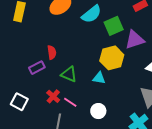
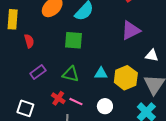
green square: (114, 26) -> (74, 40), moved, turned 36
red semicircle: (52, 52) -> (29, 41), moved
yellow hexagon: (112, 58) -> (126, 78), moved

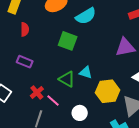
purple rectangle: (38, 72) -> (25, 62), turned 42
cyan triangle: (101, 73) -> (86, 72), moved
green triangle: (71, 74) -> (67, 79), moved

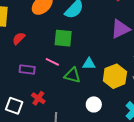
red semicircle: (25, 29) -> (19, 38), turned -120
red cross: (37, 92) -> (38, 98), moved
pink line: (53, 101) -> (52, 62), moved

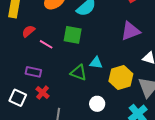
pink line: (52, 62) -> (46, 44), moved
purple rectangle: (27, 70) -> (33, 72), moved

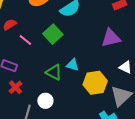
green square: (73, 35) -> (53, 34), turned 30
white circle: (97, 104) -> (45, 101), moved

